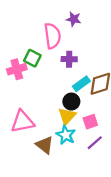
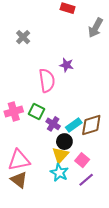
green square: (32, 58) -> (37, 112), moved
purple cross: (69, 59) -> (53, 124), moved, turned 32
pink square: (90, 122) -> (82, 160), turned -32
brown triangle: (45, 145) -> (19, 180), moved

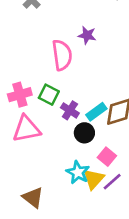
yellow triangle: (60, 155) -> (94, 179), moved
pink triangle: (19, 160) -> (26, 129), moved
brown triangle: (19, 180) -> (33, 197), moved

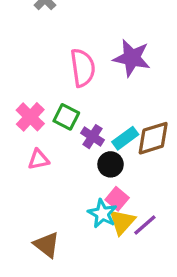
purple star: (87, 35) -> (132, 58), moved, size x1.6
pink cross: (20, 95) -> (30, 117), turned -30
pink triangle: (26, 129) -> (38, 159), size x0.6
pink square: (107, 157) -> (117, 199), moved

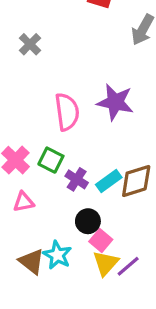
black circle: (111, 164) -> (88, 221), moved
cyan star: (102, 214) -> (57, 255), moved
brown triangle: (47, 245) -> (32, 261), moved

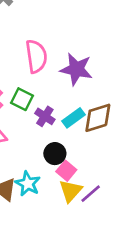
purple star: (115, 102) -> (76, 69), moved

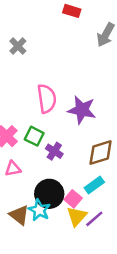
cyan rectangle: (73, 118) -> (94, 185), moved
black circle: (55, 154) -> (49, 194), moved, size x1.5

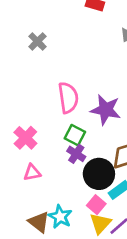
green square: (34, 136) -> (75, 135), moved
black circle: (49, 194) -> (99, 174), moved

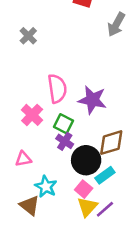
pink cross: (25, 138) -> (32, 115), moved
cyan star: (60, 217) -> (46, 187), moved

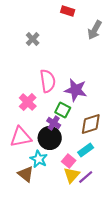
gray cross: (28, 36) -> (33, 39), moved
green square: (63, 124) -> (63, 110), moved
pink triangle: (23, 159) -> (21, 137), size x1.6
black circle: (86, 160) -> (50, 138), moved

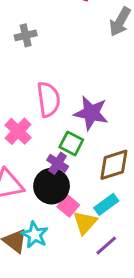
gray cross: (33, 39) -> (26, 35), turned 32
cyan star: (39, 159) -> (35, 235), moved
pink square: (69, 161) -> (68, 206), moved
yellow triangle: (72, 175) -> (85, 223), moved

